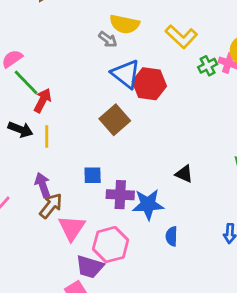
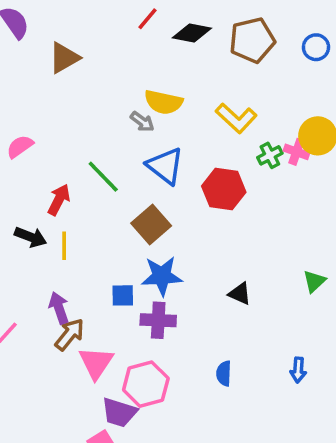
green line: (26, 82) -> (103, 177), moved
red hexagon: (149, 84) -> (224, 189), moved
blue star: (148, 204) -> (162, 276), moved

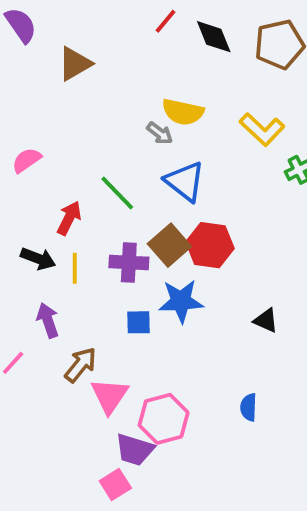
black diamond: (192, 33) -> (214, 37), turned 57
red hexagon: (224, 189) -> (210, 245), moved
purple arrow: (59, 308) -> (48, 320), moved
purple cross: (158, 320) -> (129, 262), moved

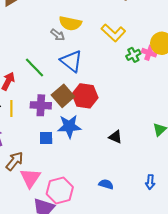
blue semicircle: (249, 407) -> (106, 184), turned 104

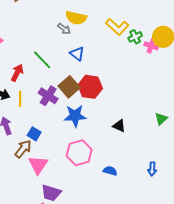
green cross: (133, 55) -> (135, 37), moved
blue triangle: (71, 61) -> (77, 54), size x0.7
purple cross: (41, 105) -> (48, 96), turned 30
blue square: (46, 138) -> (34, 134), moved, turned 32
pink hexagon: (60, 191) -> (79, 153), moved

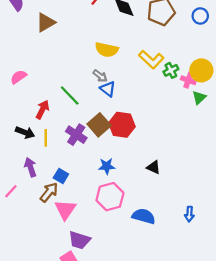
gray arrow: (64, 29) -> (100, 76), moved
blue star: (75, 116) -> (107, 166), moved, size x0.7
green triangle: (161, 119) -> (199, 98), moved
blue semicircle: (110, 171) -> (144, 216), size x1.5

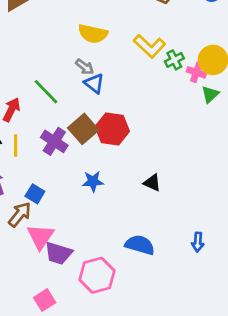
pink hexagon: (110, 197) -> (97, 275), moved
purple trapezoid: (79, 240) -> (58, 253), moved

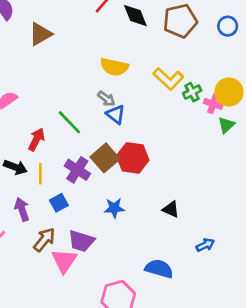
blue square: (35, 194) -> (59, 203), moved, turned 30
blue arrow: (198, 242) -> (205, 245), moved, turned -120
purple trapezoid: (58, 253) -> (81, 241), moved

